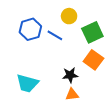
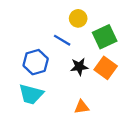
blue hexagon: (30, 29) -> (36, 62), moved
black star: (70, 75) -> (79, 67), moved

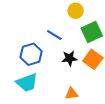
yellow circle: (78, 18) -> (76, 11), moved
cyan trapezoid: (31, 94) -> (27, 83), turned -35

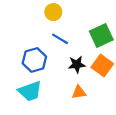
yellow circle: (76, 11) -> (53, 12), moved
orange triangle: (72, 94) -> (79, 92), moved

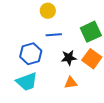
blue line: (60, 39) -> (54, 35), turned -35

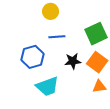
cyan trapezoid: (27, 82) -> (47, 86), moved
orange triangle: (71, 83) -> (99, 86), moved

